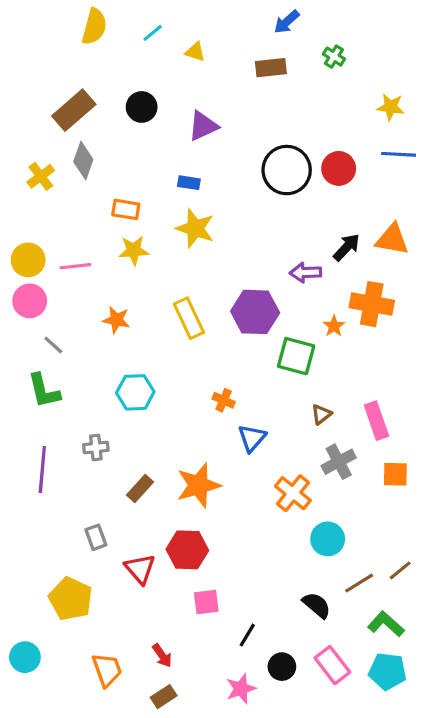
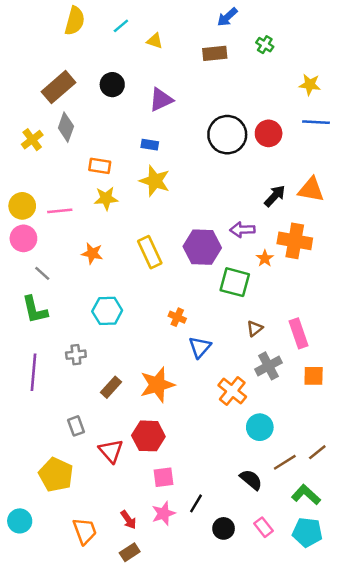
purple arrow: (306, 273) -> (242, 230), moved
pink rectangle: (332, 665) -> (264, 527), size x0.7
pink star: (241, 689) -> (163, 513), moved

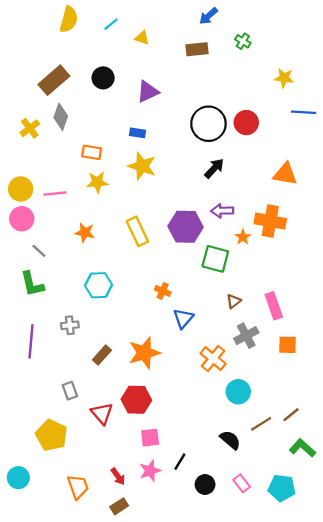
blue line: (316, 122) -> (304, 112), moved
black arrow: (275, 196) -> (214, 168), moved
green L-shape: (306, 495) -> (302, 448), moved

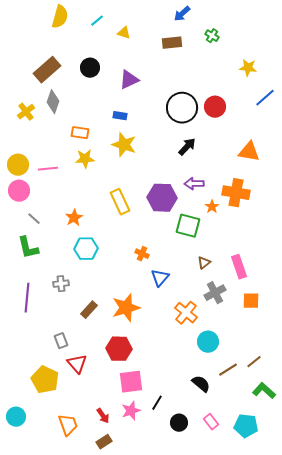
blue line: (304, 112) -> (265, 98), turned -45
orange star: (85, 233) -> (74, 218), moved, turned 30
red triangle: (102, 413) -> (77, 364), moved
pink square: (150, 438) -> (131, 382), size x1.4

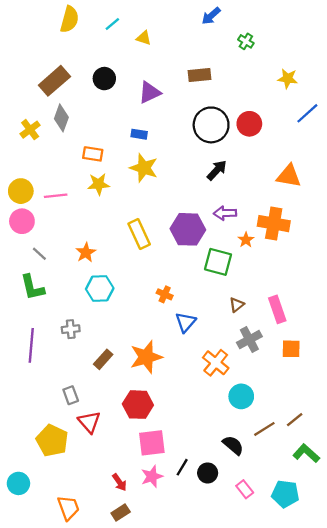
brown rectangle: (172, 43) -> (199, 75), moved
black circle: (179, 423) -> (208, 473), moved
orange trapezoid: (68, 425) -> (68, 508), moved

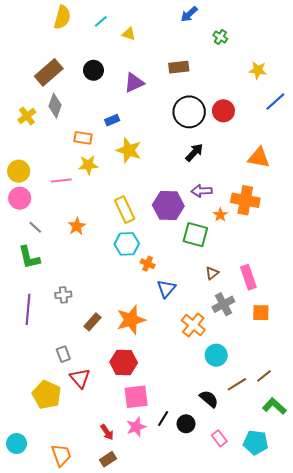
blue rectangle: (139, 134) -> (112, 120), moved, turned -32
pink line: (56, 196) -> (61, 180), moved
cyan hexagon: (100, 289) -> (127, 244), moved
cyan circle: (18, 483) -> (17, 444), moved

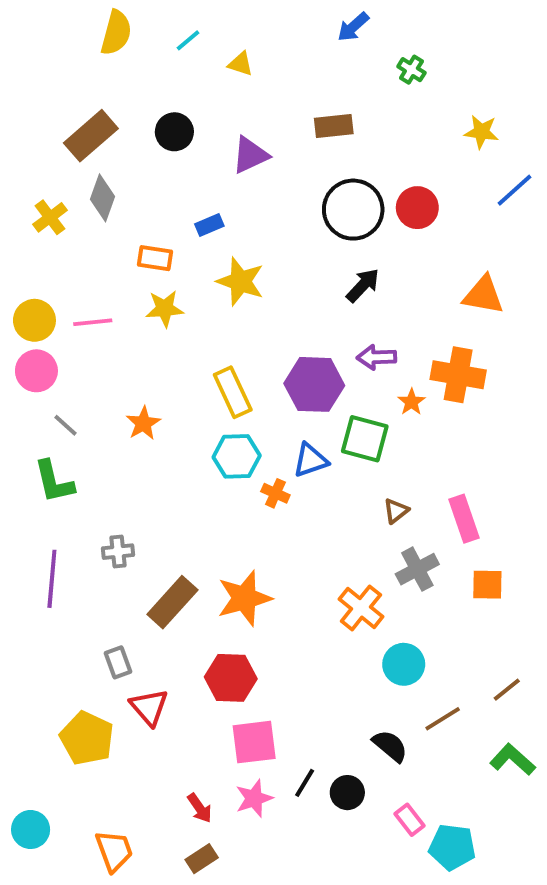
pink line: (61, 180) -> (93, 322), moved
blue triangle: (166, 289) -> (310, 460), moved, turned 30
brown rectangle: (92, 322) -> (172, 602), size x1.5
brown line: (264, 376) -> (507, 690), moved
cyan pentagon: (256, 442) -> (452, 847), moved

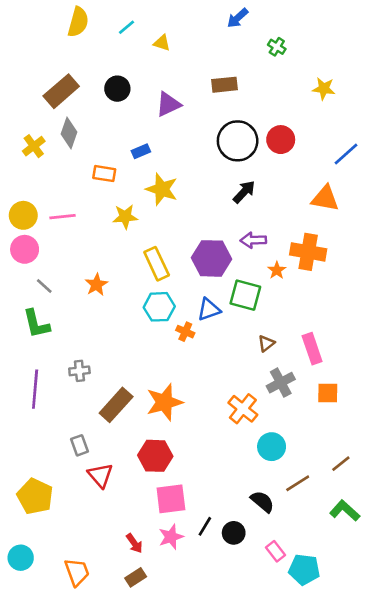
blue line: (514, 190) -> (346, 154), moved
yellow star: (165, 309) -> (125, 217), moved
yellow pentagon: (87, 738) -> (35, 496), moved

